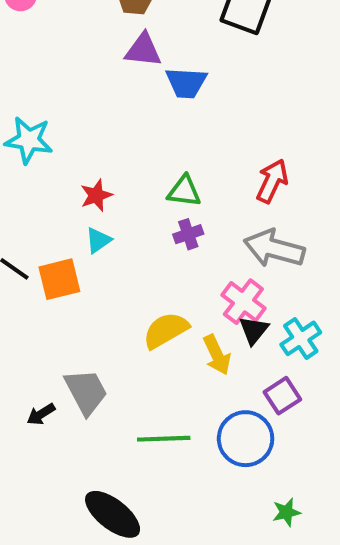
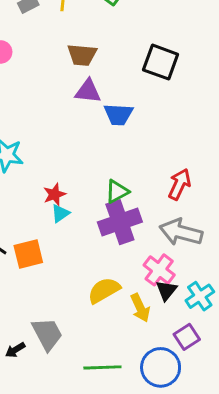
green triangle: (184, 191) -> (117, 191), turned -35
purple cross: (188, 234) -> (120, 222), size x2.0
cyan triangle: (98, 240) -> (60, 213), moved

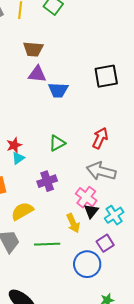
black square: (161, 62) -> (106, 76), moved, turned -30
purple cross: (120, 222) -> (47, 181), moved, size x0.7
yellow semicircle: (104, 290) -> (22, 211), moved
green line: (102, 367) -> (47, 244), moved

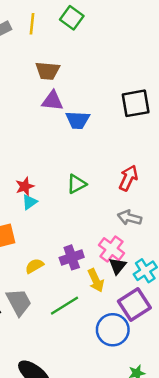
gray arrow: (101, 171) -> (130, 218), size x0.7
purple cross: (47, 181) -> (72, 257), moved
yellow semicircle: (22, 211) -> (34, 266), size x0.7
purple square: (105, 243) -> (134, 304), size x1.5
green line: (47, 244) -> (65, 306), turned -30

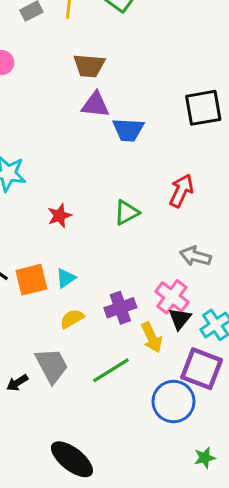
red arrow: (128, 178) -> (181, 191), moved
cyan triangle: (30, 202) -> (66, 278), moved
purple square: (134, 304) -> (202, 369), turned -36

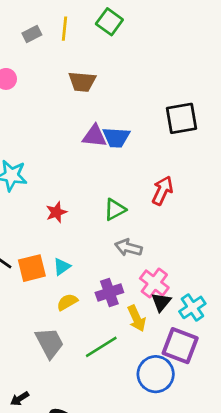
purple triangle: (95, 105) -> (94, 136), moved
gray arrow: (195, 256) -> (128, 248), moved
black arrow: (17, 383) -> (20, 399), moved

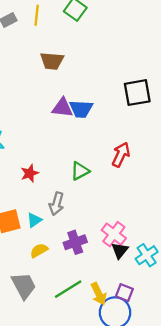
gray arrow: (128, 248) -> (57, 204), moved, turned -90
yellow arrow: (137, 318) -> (99, 294), moved
purple square: (180, 346) -> (124, 293), moved, size x0.6

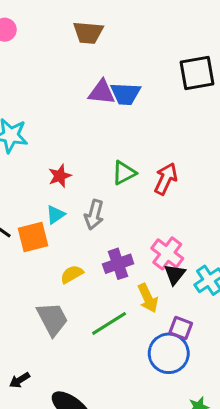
red arrow: (121, 155) -> (166, 179), moved
cyan triangle: (34, 220) -> (55, 215), moved
yellow arrow: (99, 294) -> (148, 298), moved

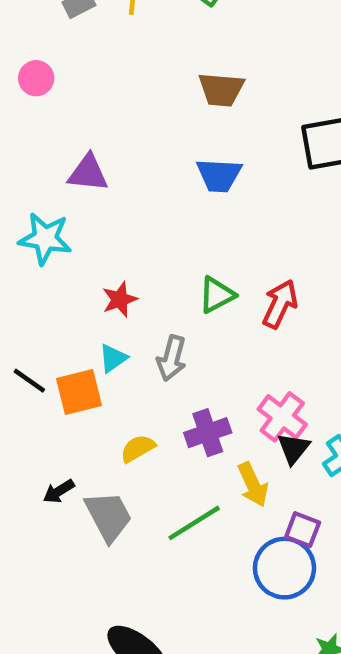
brown trapezoid: (88, 33) -> (221, 89), moved
purple triangle: (102, 92) -> (88, 173), moved
black arrow: (20, 380) -> (59, 491), moved

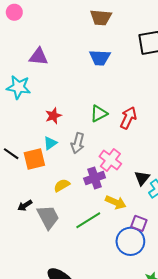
pink cross: (282, 417) -> (110, 160), moved
black triangle: (293, 448) -> (142, 178), moved
yellow arrow: (253, 485) -> (116, 202), turned -42

